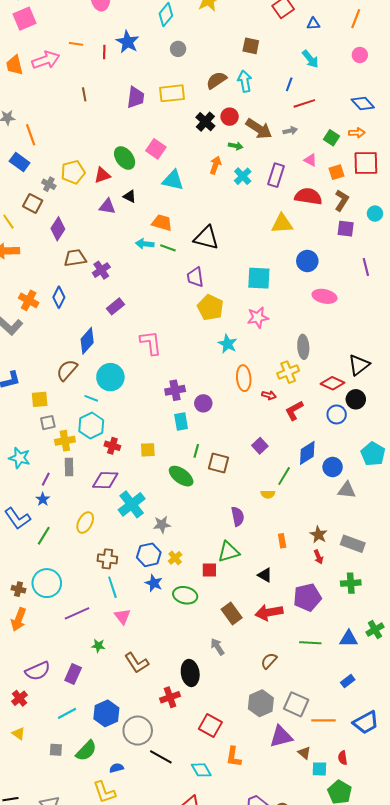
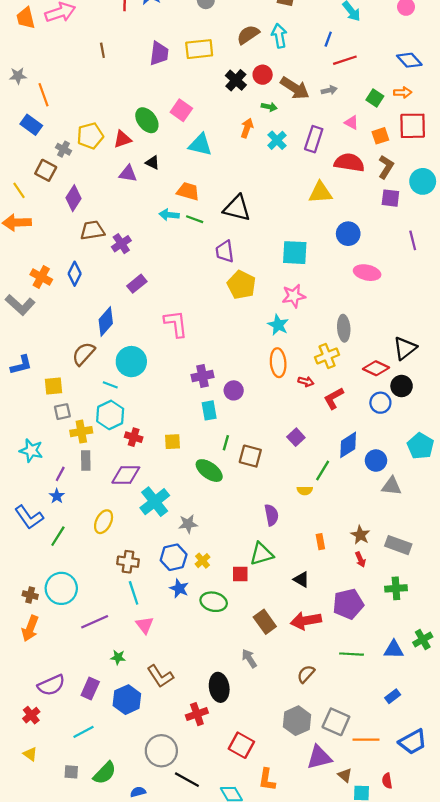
cyan circle: (375, 214) -> (423, 181), size x1.5
cyan star: (228, 344) -> (278, 325), moved
blue hexagon: (106, 713) -> (127, 700), moved

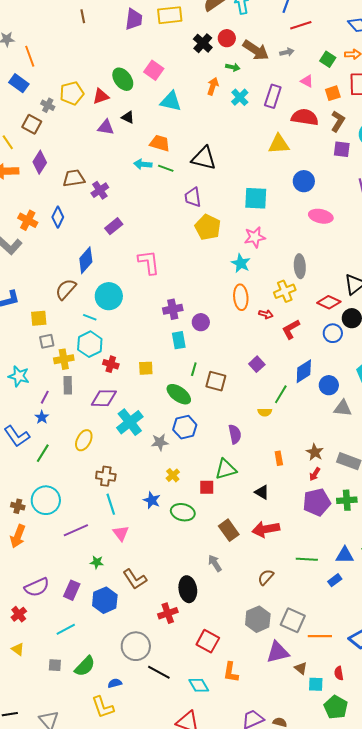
purple diamond: (74, 198) -> (40, 162), moved
blue hexagon: (174, 557) -> (185, 427), moved
red arrow: (360, 559) -> (315, 474), turned 56
purple pentagon: (348, 604) -> (317, 502), moved
blue rectangle: (393, 696) -> (335, 580), moved

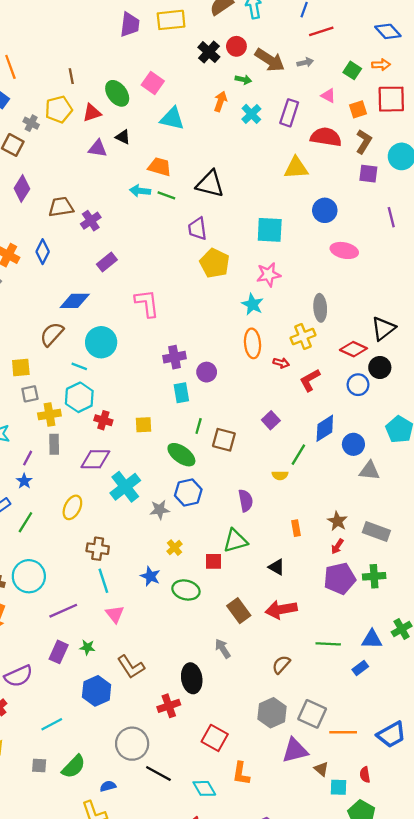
brown line: (83, 16) -> (71, 76), moved
blue diamond: (86, 260) -> (75, 301), turned 48
purple rectangle: (72, 590) -> (59, 652), moved

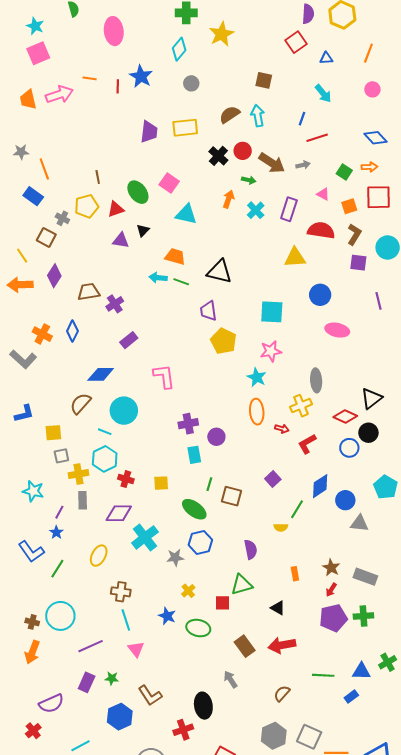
black triangle: (123, 137) -> (143, 230), turned 48

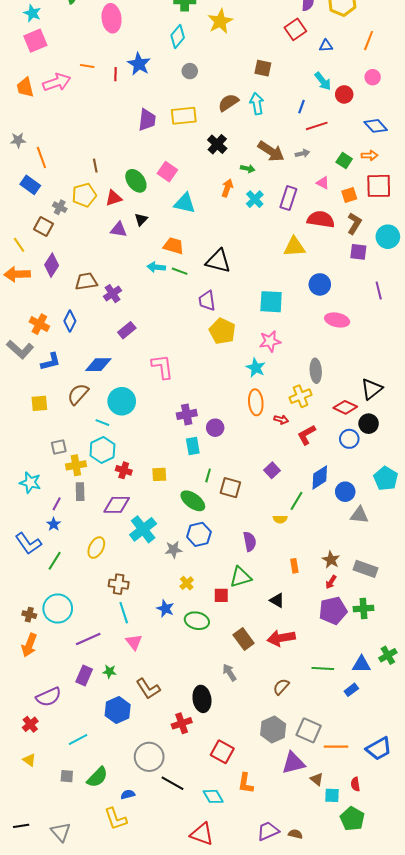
red circle: (243, 151) -> (344, 94), moved
blue L-shape: (24, 414) -> (51, 362), moved
yellow square: (53, 433) -> (39, 403), moved

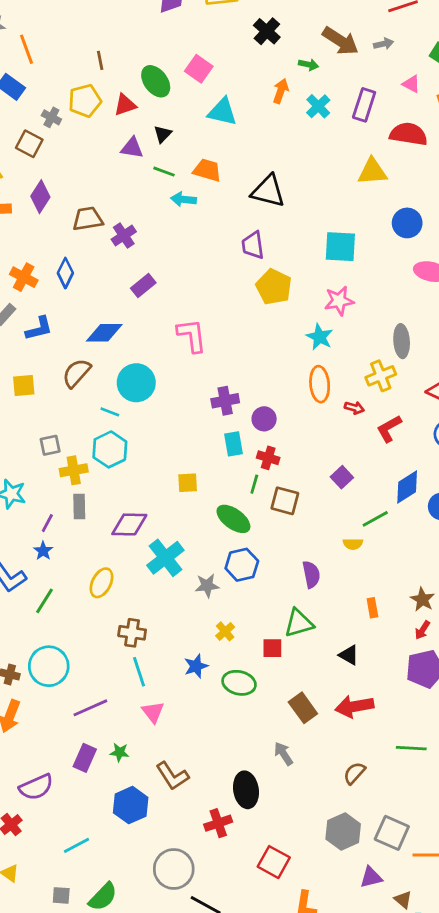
green line: (180, 271) -> (164, 172), moved
red cross: (124, 470) -> (268, 458), moved
green line: (296, 501) -> (375, 519), turned 30
blue star: (165, 609) -> (196, 666), turned 30
purple triangle: (293, 763) -> (371, 877), size x0.7

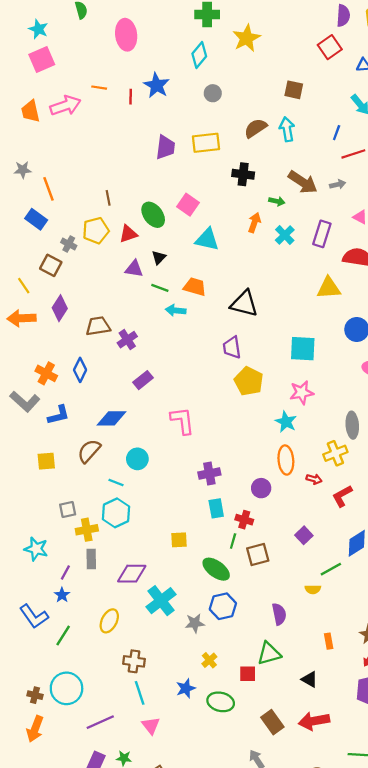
black cross: (267, 31) -> (243, 174), turned -35
cyan circle: (136, 383) -> (137, 459), size x0.7
purple circle: (264, 419) -> (261, 488), moved
brown square: (285, 501) -> (258, 554), turned -30

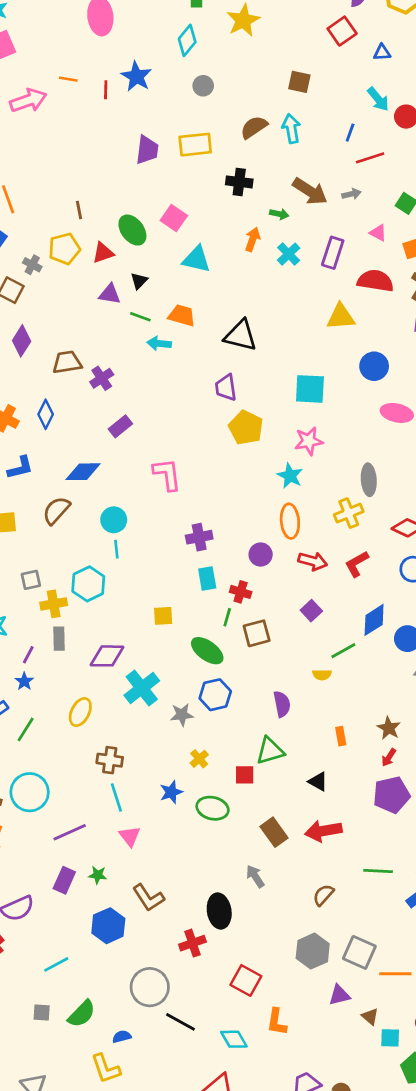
red arrow: (314, 479) -> (313, 561), moved, size x1.5
cyan line: (116, 482) -> (116, 549), moved, turned 63

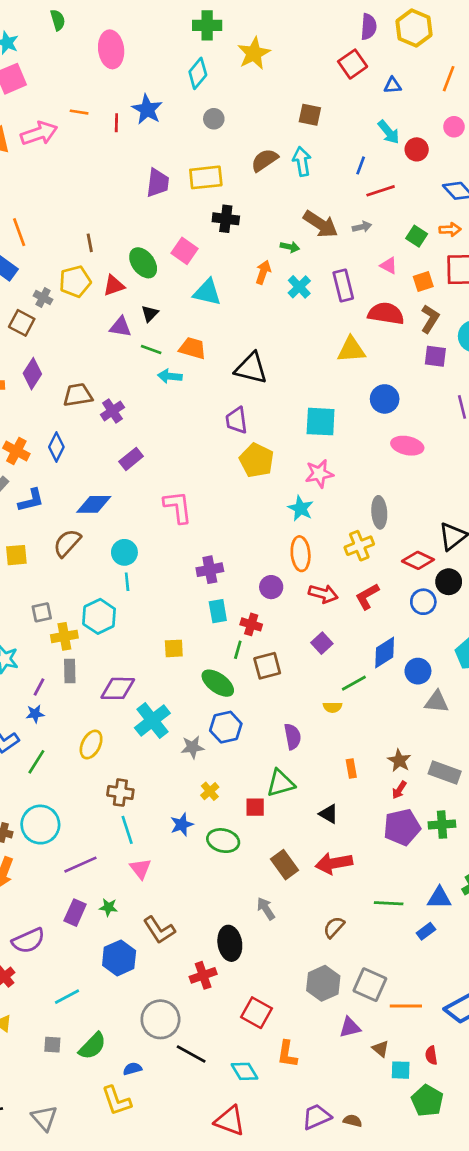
black cross: (239, 182) -> (226, 219), moved
purple rectangle: (333, 253) -> (343, 286), turned -32
blue star: (24, 681) -> (35, 714), turned 30

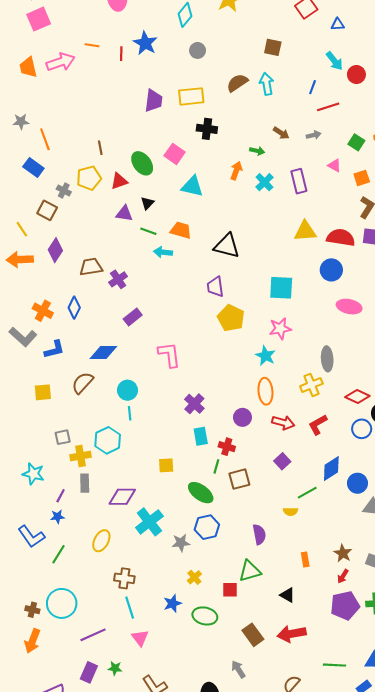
brown arrow: (321, 224) -> (281, 133), size x0.6
red semicircle: (386, 314) -> (341, 238), moved
purple cross: (210, 570) -> (194, 404), turned -36

